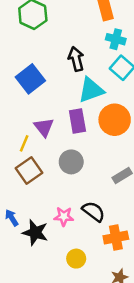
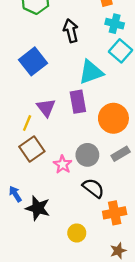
black arrow: (76, 59) -> (71, 31), moved
orange circle: (115, 120) -> (113, 118), moved
gray circle: (71, 162) -> (87, 155), moved
pink star: (64, 216) -> (63, 164), moved, turned 30

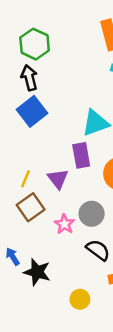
black arrow: (71, 31) -> (29, 78), moved
purple triangle: (46, 108) -> (58, 179), moved

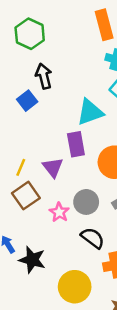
black arrow: (29, 78) -> (44, 76), moved
blue square: (32, 111) -> (27, 101), size x0.7
yellow circle: (80, 299) -> (75, 287), size x1.6

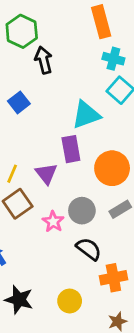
black arrow: (44, 76) -> (44, 60), moved
black star: (32, 260) -> (19, 300), moved
yellow circle: (75, 287) -> (70, 301), size x0.7

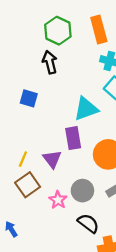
green hexagon: (22, 31) -> (58, 31), moved
blue square: (19, 102) -> (29, 98), turned -36

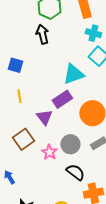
blue square: (29, 98) -> (15, 65), moved
purple rectangle: (73, 138) -> (62, 99), turned 66
yellow line: (23, 159) -> (19, 96), moved, turned -32

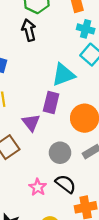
purple rectangle: (62, 99) -> (51, 103), turned -42
pink star: (49, 152) -> (38, 187), moved

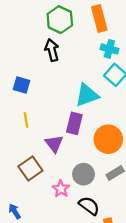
pink star: (38, 187) -> (61, 189), moved

